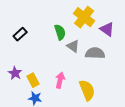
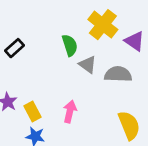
yellow semicircle: (87, 90) -> (129, 125), moved

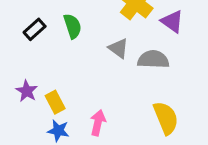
green semicircle: (70, 45) -> (73, 26), moved
pink arrow: (70, 112) -> (98, 123), moved

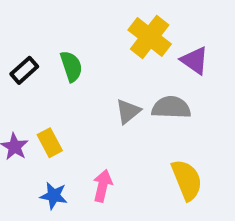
gray triangle: (118, 48) -> (128, 111), moved, turned 45
yellow rectangle: (55, 102) -> (50, 143), moved

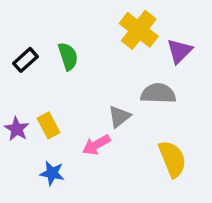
purple triangle: (195, 60) -> (179, 51), turned 40
gray triangle: (128, 111) -> (119, 117), moved
pink arrow: (103, 186) -> (96, 145), moved, turned -132

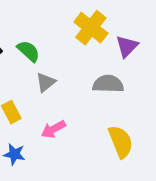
green semicircle: (68, 56) -> (28, 51), turned -30
gray triangle: (119, 117) -> (46, 82), moved

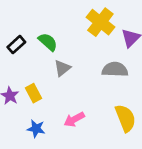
pink arrow: (53, 129) -> (74, 119), moved

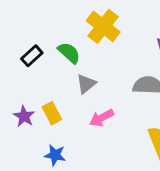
yellow cross: (100, 22) -> (103, 26), moved
pink arrow: (74, 119) -> (102, 118), moved

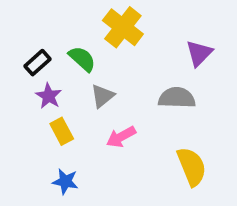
purple star: (24, 116) -> (49, 96), moved

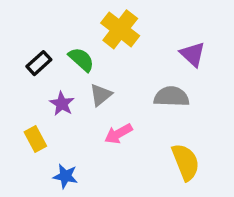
purple triangle: (199, 53) -> (193, 54), turned -32
purple star: (49, 96) -> (62, 104), moved
yellow rectangle: (62, 131) -> (35, 139), moved

